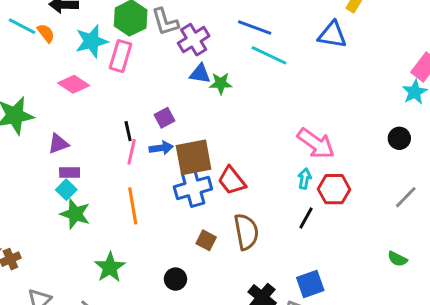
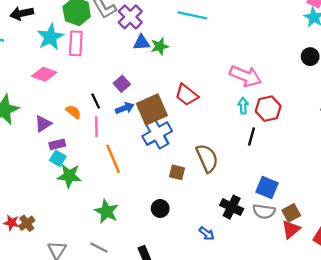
orange semicircle: (46, 33) -> (73, 112), moved
pink line: (132, 152) -> (96, 127), moved
red trapezoid: (232, 181) -> (187, 95), moved
blue square: (310, 284) -> (267, 188), turned -35

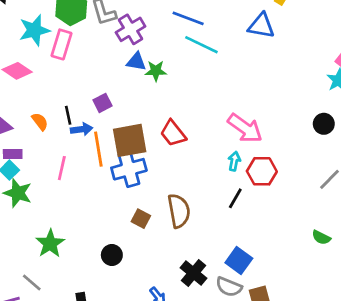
blue arrow: (125, 108) -> (82, 129), moved
pink line: (96, 127) -> (62, 168), moved
orange line: (113, 159) -> (98, 149), moved

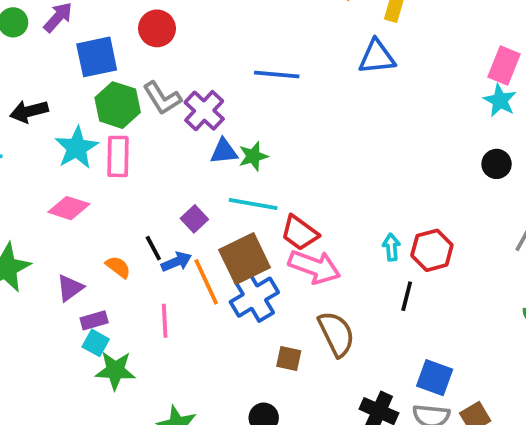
cyan line: (201, 45) -> (253, 204), moved
pink arrow: (245, 128) -> (314, 267), moved

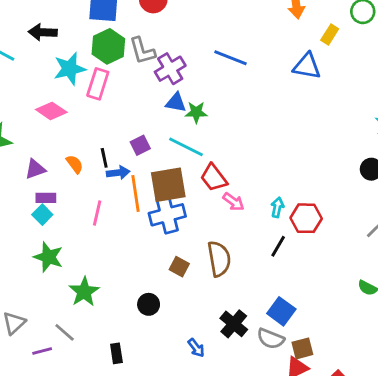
pink arrow: (314, 267) -> (234, 202), moved, size x0.6
green star: (115, 370) -> (48, 257), moved

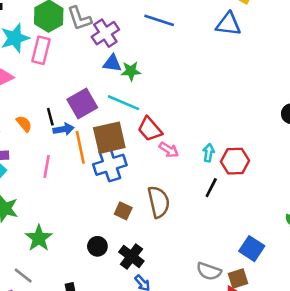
purple square: (140, 145) -> (82, 104), size x1.6
blue square: (281, 311) -> (252, 249), moved
black cross: (234, 324) -> (131, 257), moved

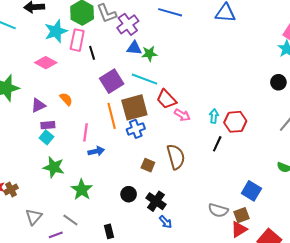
black line: (50, 117) -> (92, 53), moved
blue arrow: (64, 129) -> (96, 151), moved
blue cross: (110, 165) -> (136, 129), size x0.7

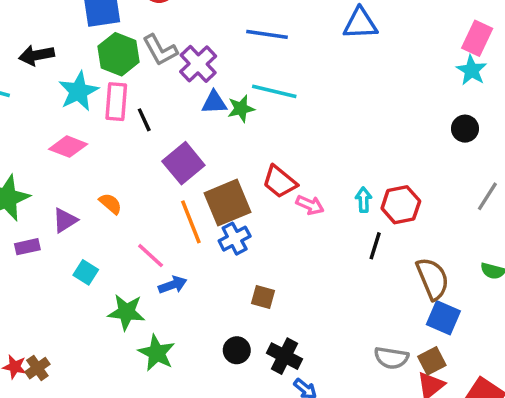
cyan line: (144, 79) -> (274, 91), moved
purple rectangle: (48, 125) -> (27, 247), moved
pink line: (86, 132) -> (151, 256), turned -48
brown semicircle: (176, 157) -> (432, 279), moved
green star: (54, 167) -> (126, 312), moved

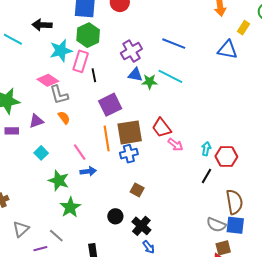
gray L-shape: (160, 50) -> (59, 95), moved
blue square: (443, 318) -> (235, 225), turned -30
gray semicircle: (391, 358) -> (216, 225), moved

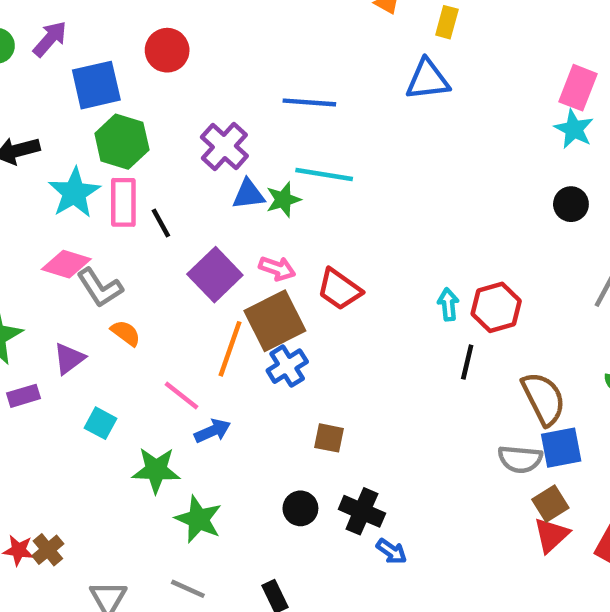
orange line: (107, 138) -> (230, 349), turned 45
pink arrow: (175, 145) -> (277, 268), moved

